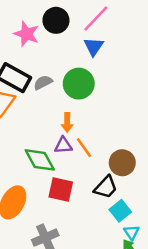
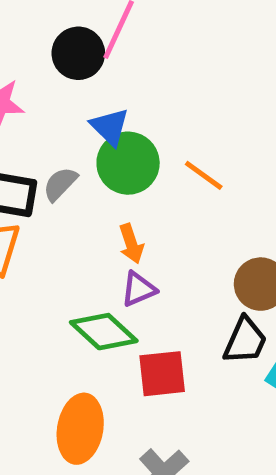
black circle: (56, 20) -> (78, 53), moved
blue triangle: (94, 47) -> (110, 127), moved
orange line: (84, 148) -> (204, 175), moved

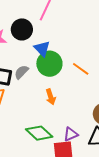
black circle: (78, 53) -> (22, 29), moved
purple triangle: (139, 289) -> (71, 134), moved

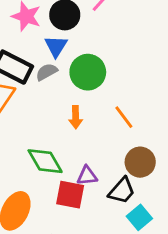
blue triangle: (42, 49) -> (56, 46), moved
orange line: (81, 69) -> (124, 117), moved

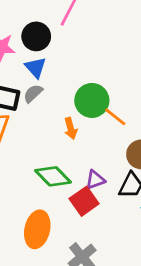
green circle: (88, 72) -> (92, 100), moved
red square: (70, 195) -> (84, 201), turned -32

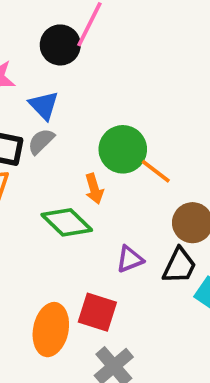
black circle: (36, 36) -> (60, 45), moved
green diamond: (53, 176) -> (67, 222), moved
red square: (84, 201) -> (97, 312), moved, turned -36

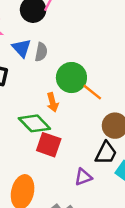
gray semicircle: (41, 141) -> (41, 52), moved, turned 144
purple triangle: (130, 259) -> (83, 177), moved
red square: (97, 312) -> (49, 145), moved

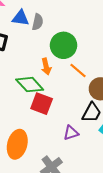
blue triangle: (22, 48) -> (21, 18), turned -42
orange line: (92, 92) -> (78, 70), moved

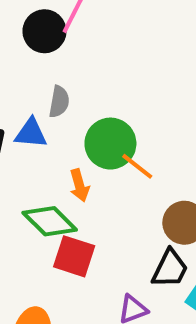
blue triangle: (21, 18) -> (31, 133), moved
orange line: (78, 70) -> (137, 166), moved

